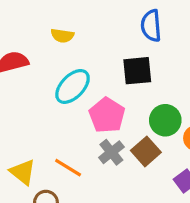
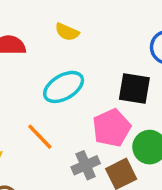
pink pentagon: (107, 115) -> (112, 128), moved
orange line: (68, 168) -> (40, 137), moved

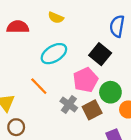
black square: (134, 89) -> (100, 54), turned 30
gray cross: (86, 165) -> (69, 105), turned -30

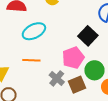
cyan ellipse: (54, 54) -> (34, 31), moved
orange line: (39, 86) -> (31, 60), turned -48

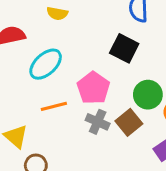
pink pentagon: (73, 58) -> (93, 88), moved

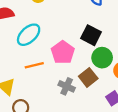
black square: (124, 48) -> (91, 35), moved
gray cross: (98, 122) -> (67, 86), moved

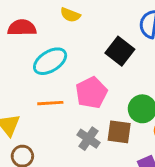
black square: (91, 35) -> (120, 51), moved
brown square: (88, 77) -> (119, 132), turned 36

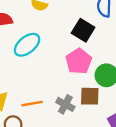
pink pentagon: (91, 93) -> (79, 61), moved
orange line: (50, 103) -> (32, 104), moved

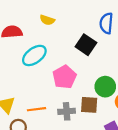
pink pentagon: (79, 61) -> (64, 77), moved
gray cross: (65, 104) -> (67, 111), turned -35

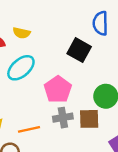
yellow semicircle: (47, 20) -> (22, 33), moved
gray cross: (67, 111) -> (63, 118), moved

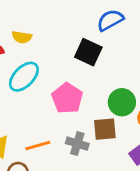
blue semicircle: (100, 23) -> (110, 20), turned 65
gray cross: (63, 118) -> (77, 144), moved, turned 30

